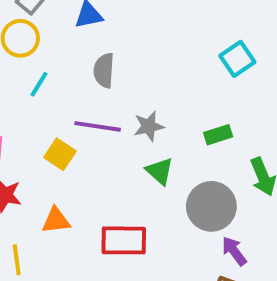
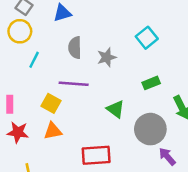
cyan square: (237, 59) -> (147, 38), moved
gray star: (149, 126) -> (107, 57), moved
orange triangle: (56, 220) -> (53, 131), moved

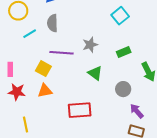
gray semicircle: (75, 48) -> (52, 23), moved
gray star: (107, 57) -> (90, 45), moved
cyan line: (34, 60) -> (30, 34), turned 32
gray circle: (150, 129) -> (123, 89), size x0.6

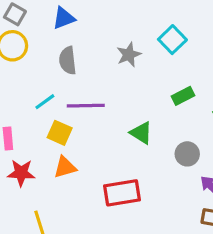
cyan line: (30, 34) -> (45, 102), moved
gray star: (90, 45) -> (129, 55), moved

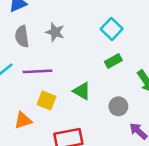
cyan square: (172, 40) -> (112, 29), moved
gray star: (129, 55) -> (55, 32), moved, turned -30
yellow square: (60, 133) -> (47, 100), moved

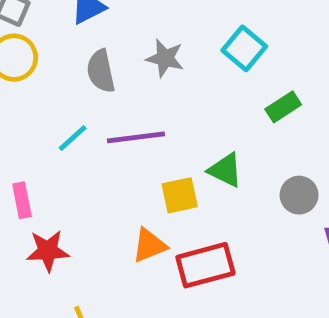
cyan square: (112, 29) -> (244, 48), moved
yellow square: (47, 100) -> (180, 195), moved, turned -30
orange triangle: (23, 120) -> (149, 245), moved

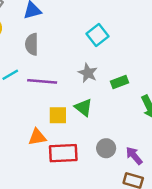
cyan square: (244, 48) -> (97, 35), moved
gray star: (165, 58) -> (88, 73), moved
gray circle: (299, 195) -> (106, 148), moved

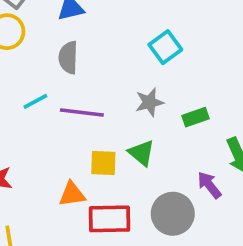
gray star: (88, 73) -> (149, 102), turned 30
gray circle: (106, 148) -> (173, 214), size x1.5
purple arrow: (134, 156) -> (209, 185), moved

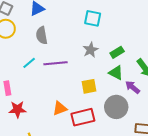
cyan square: (165, 47) -> (93, 18), turned -30
green triangle: (141, 153) -> (116, 73), moved
yellow square: (103, 163) -> (89, 86), moved

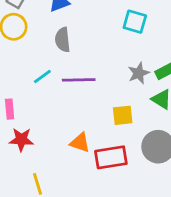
gray star: (91, 50) -> (139, 73), moved
orange triangle: (60, 108) -> (80, 143), turned 35

